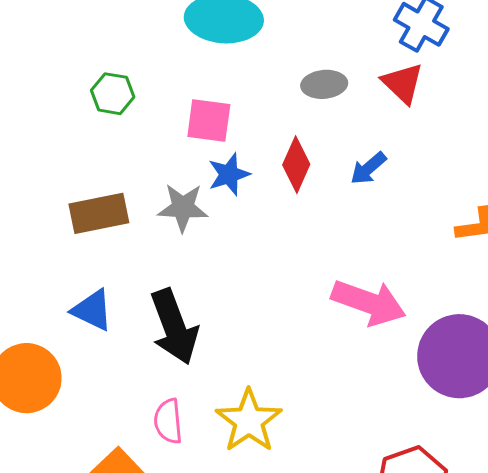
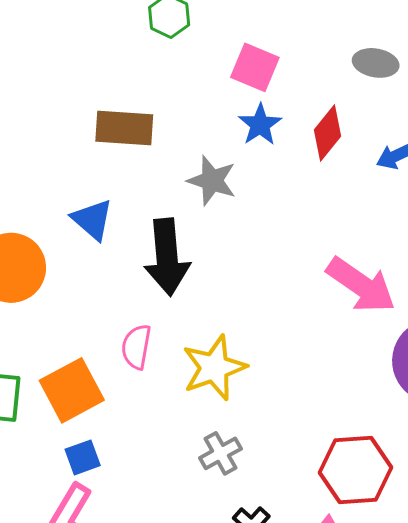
blue star: (229, 174) -> (260, 125), turned -30
gray star: (183, 208) -> (212, 181), moved

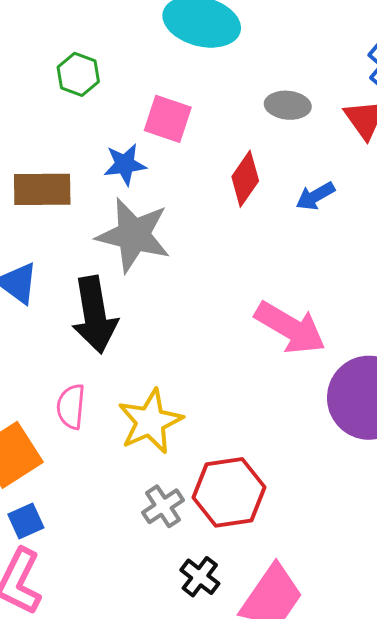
blue star: (260, 125) -> (125, 164), moved, turned 30
gray star: (212, 181) -> (134, 235), size x1.5
red hexagon: (355, 470) -> (229, 492), moved

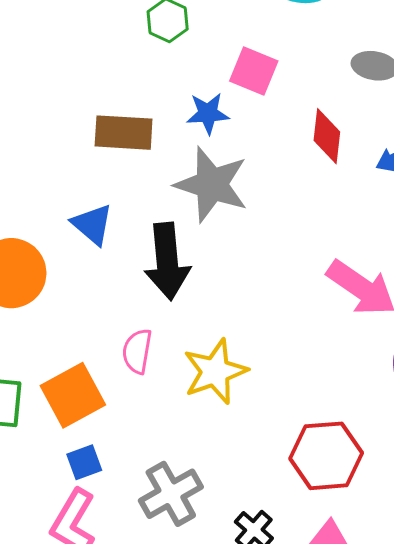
red diamond: (245, 179) -> (327, 136), turned -32
red hexagon: (229, 492) -> (326, 456), moved
gray cross: (163, 506) -> (171, 494), moved, size x1.5

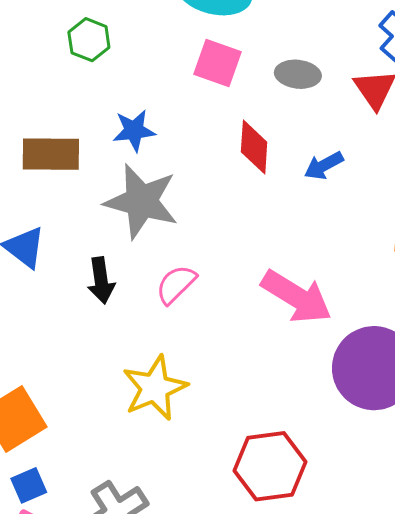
pink square: (254, 71) -> (218, 63), moved
black arrow: (167, 261) -> (101, 280), size x0.6
pink semicircle: (137, 351) -> (176, 284), moved, turned 39

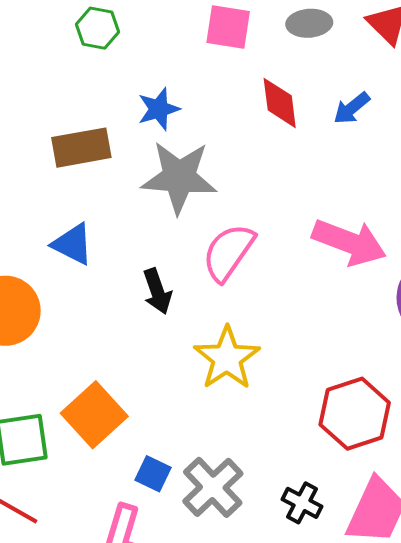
black arrow: (101, 280) -> (157, 291), moved
pink semicircle: (176, 284) -> (229, 252), size x1.4
blue square: (29, 485) -> (153, 474), moved, turned -30

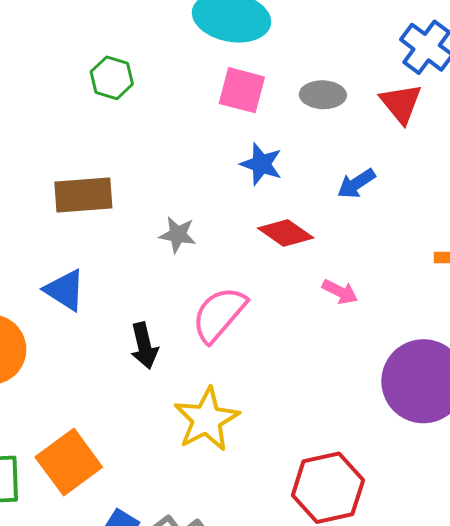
red diamond: (280, 103) -> (286, 233), moved, turned -54
blue star: (159, 109) -> (261, 164), moved, turned 30
gray star: (179, 177) -> (178, 235), size x0.5
pink arrow: (349, 242) -> (340, 292), moved, size x0.5

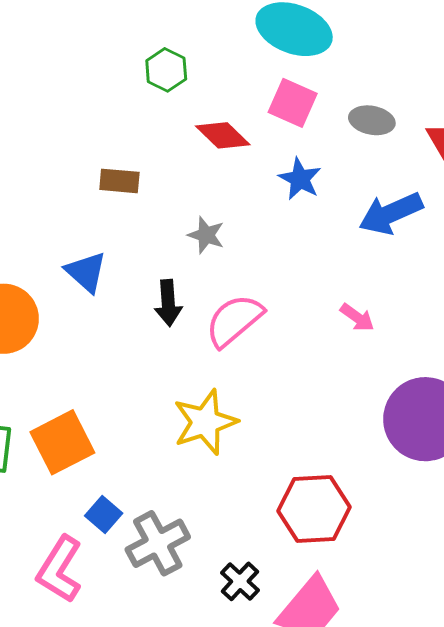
blue arrow: (356, 184) -> (391, 213), size x1.6
brown rectangle: (83, 195) -> (119, 181), size x0.7
red diamond: (286, 233) -> (223, 135), moved
black arrow: (144, 346) -> (168, 303), moved

